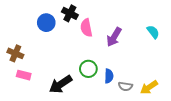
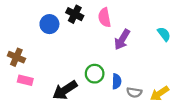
pink semicircle: (86, 28) -> (104, 18), moved

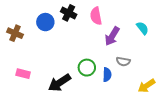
cyan semicircle: (164, 34) -> (142, 28), moved
brown cross: (16, 57) -> (15, 33), moved
gray semicircle: (134, 92) -> (123, 61), moved

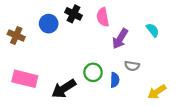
pink rectangle: (23, 74) -> (25, 79), size x1.6

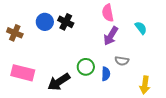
black cross: (74, 14) -> (66, 22), moved
pink semicircle: (103, 17) -> (108, 13), moved
yellow arrow: (157, 92) -> (145, 85), turned -48

